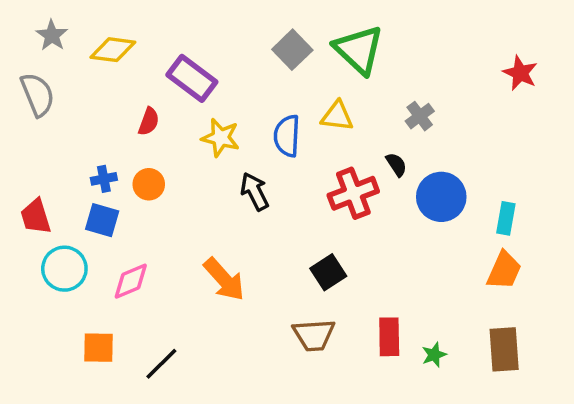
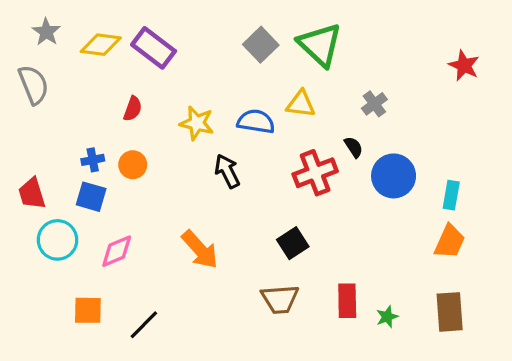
purple rectangle: (192, 78) -> (154, 48), moved
blue semicircle: (287, 136) -> (256, 121), turned 96

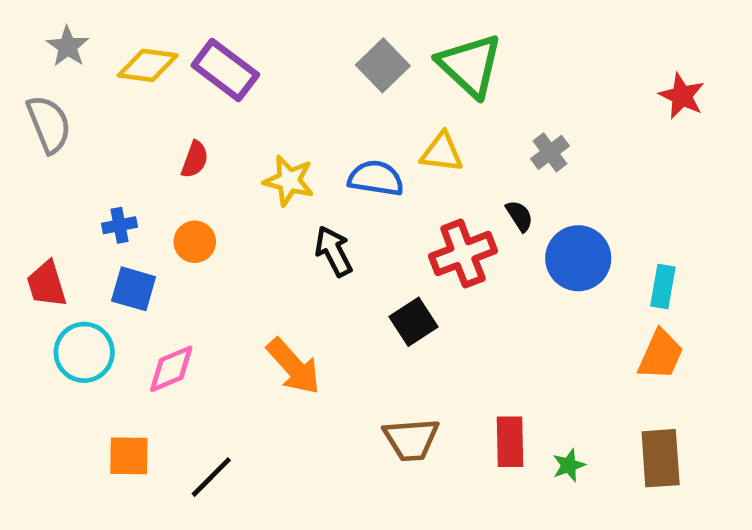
blue cross: (93, 160) -> (119, 225), moved
black square: (293, 243) -> (414, 322), moved

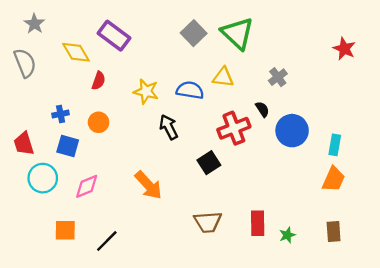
yellow diamond: (148, 65) -> (76, 52), moved, turned 52
brown rectangle: (661, 458) -> (334, 232), size x0.7

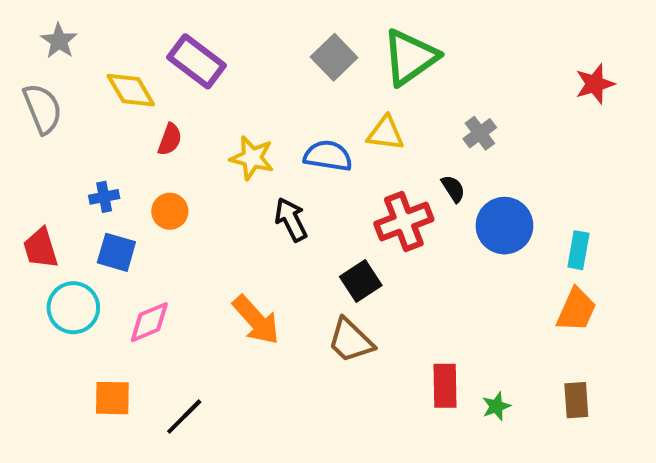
green triangle: (237, 33) -> (410, 57), turned 42
red star: (344, 49) -> (595, 84), turned 30
brown trapezoid: (208, 222) -> (351, 341), moved, turned 48

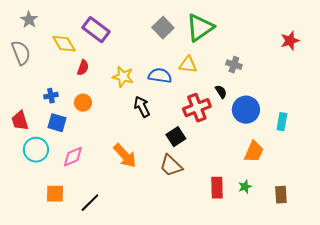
gray cross: (480, 133) -> (234, 65), turned -35
orange trapezoid: (576, 310) -> (254, 152), moved
green star: (496, 406) -> (245, 187), moved

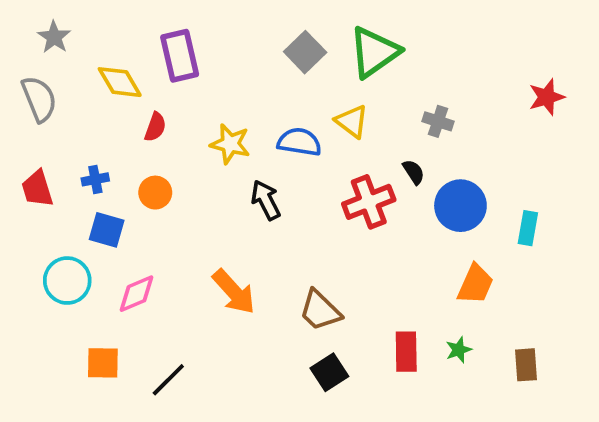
purple rectangle: (96, 30) -> (180, 56), turned 40
red star: (290, 41) -> (547, 97), moved
yellow triangle: (188, 65) -> (352, 121), turned 30
red trapezoid: (20, 121) -> (37, 189), moved
black square: (176, 137) -> (329, 372), moved

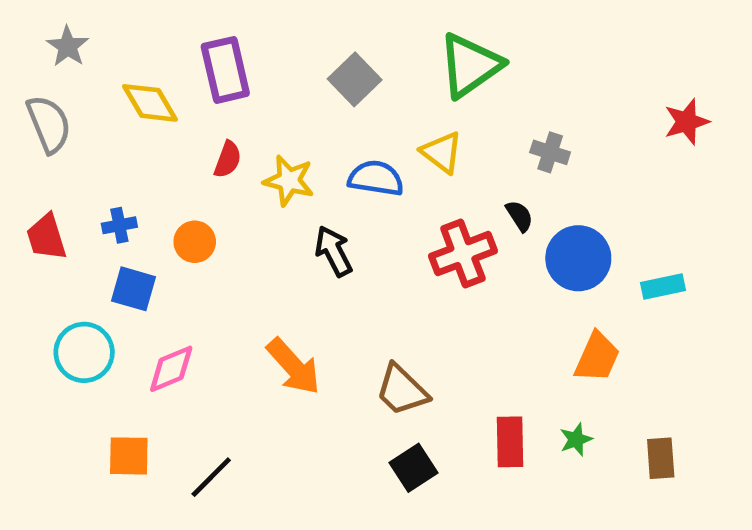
gray square: (305, 52) -> (355, 79), moved
red semicircle: (155, 127) -> (228, 159), moved
cyan rectangle: (528, 228) -> (663, 286), turned 68

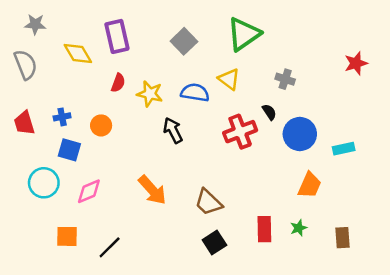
gray star: (68, 46) -> (35, 24), turned -30

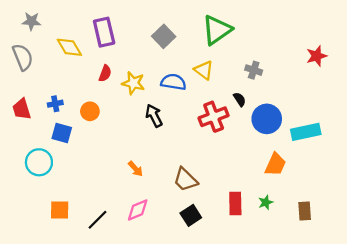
cyan rectangle: (344, 149) -> (306, 132), size x1.5
orange arrow: (152, 190) -> (135, 169), size x0.6
pink diamond: (89, 191) -> (138, 210), moved

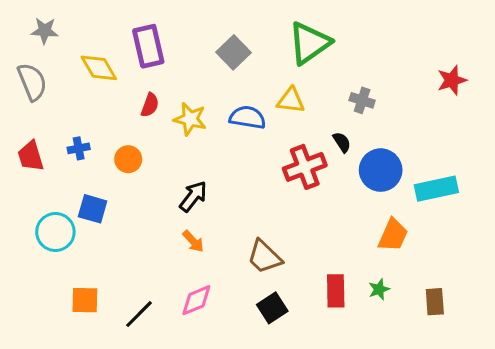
yellow triangle: (204, 70) -> (291, 100), turned -30
black arrow: (154, 116) -> (193, 196), moved, turned 65
blue square: (62, 133) -> (93, 209), moved

